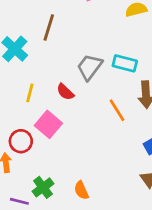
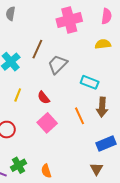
gray trapezoid: (90, 67) -> (58, 64), moved
pink square: (48, 124) -> (47, 123), moved

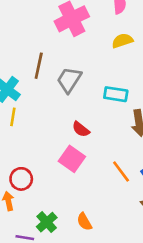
yellow line: (18, 95) -> (13, 117), moved
red semicircle: (44, 98) -> (81, 129), moved
orange line: (80, 116) -> (121, 172), moved

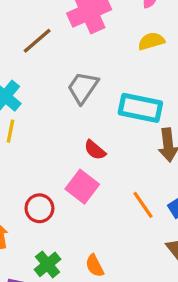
brown line: (39, 66) -> (37, 41), moved, turned 35
cyan rectangle: (116, 94) -> (140, 108), size x1.4
red circle: (21, 179) -> (39, 208), moved

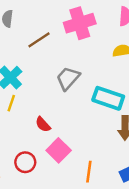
red semicircle: (95, 150) -> (43, 124), moved
orange line: (143, 205) -> (89, 172), moved, turned 35

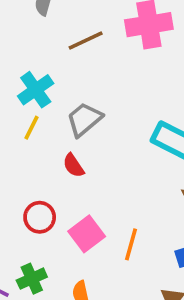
gray trapezoid: (68, 78) -> (84, 119), moved
pink square: (59, 150) -> (87, 234), moved

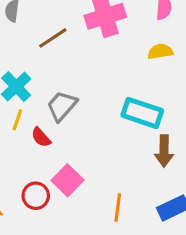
red semicircle: (73, 166) -> (41, 137), moved
pink square: (87, 234) -> (67, 180), moved

